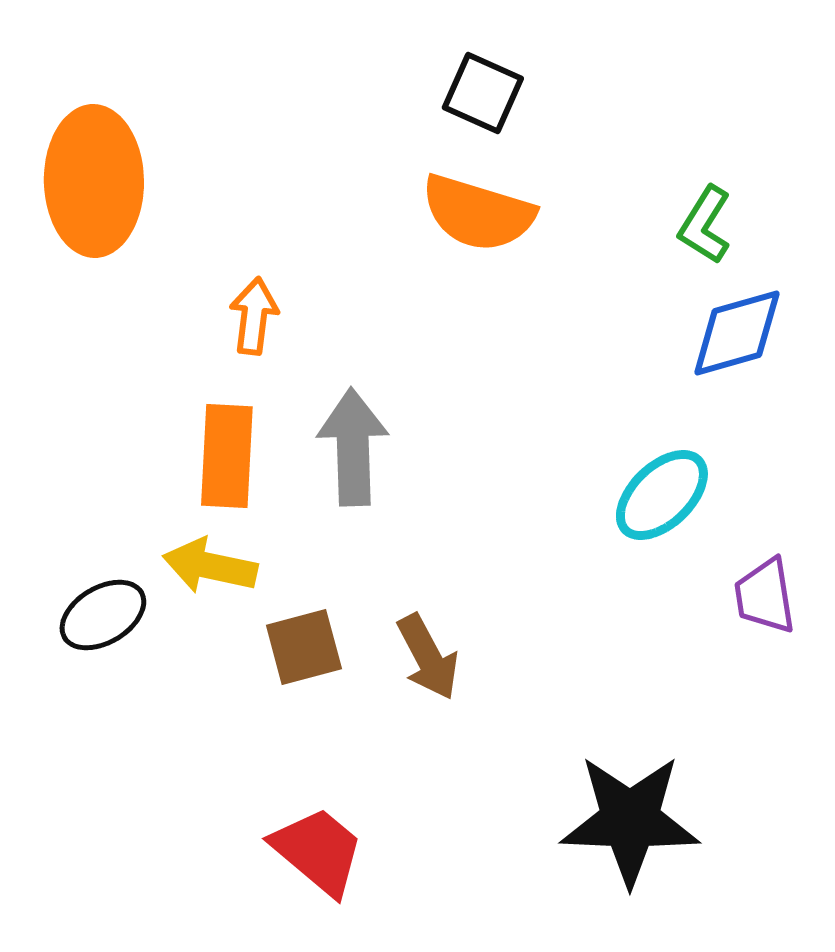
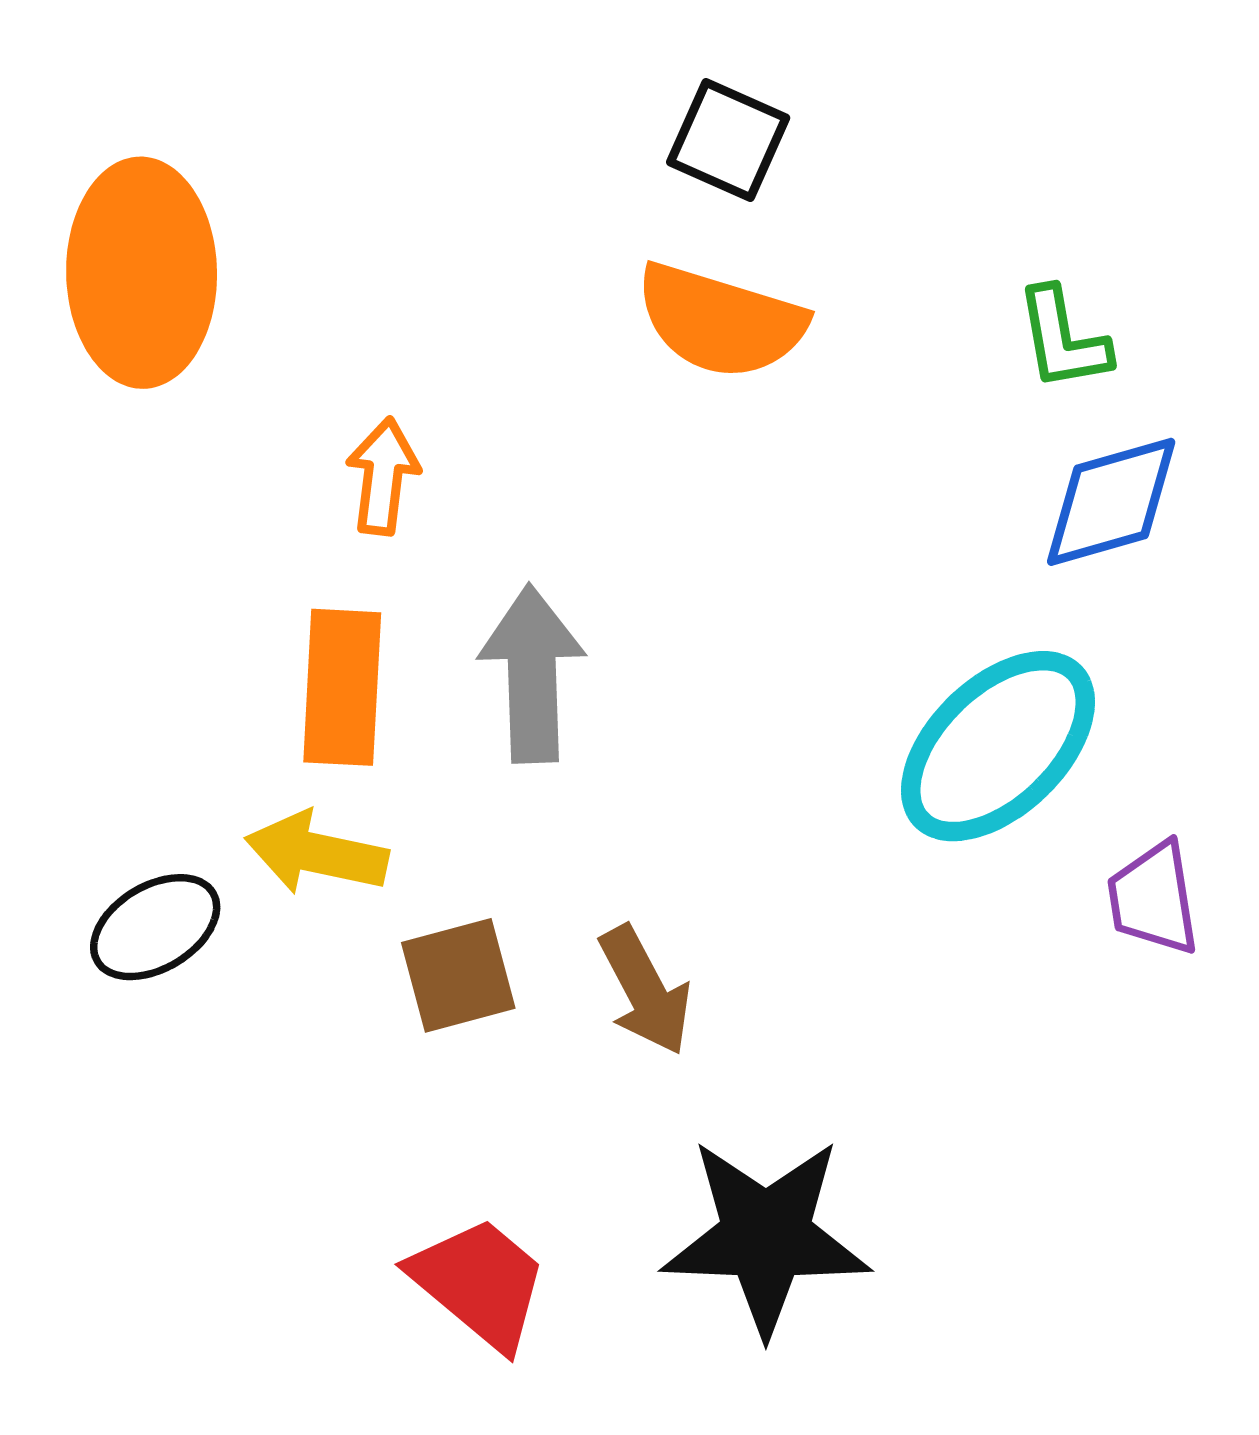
green L-shape: (705, 225) -> (1063, 339), turned -42
cyan ellipse: (662, 495) -> (998, 746), size x1.4
black star: (630, 820) -> (766, 1236), moved

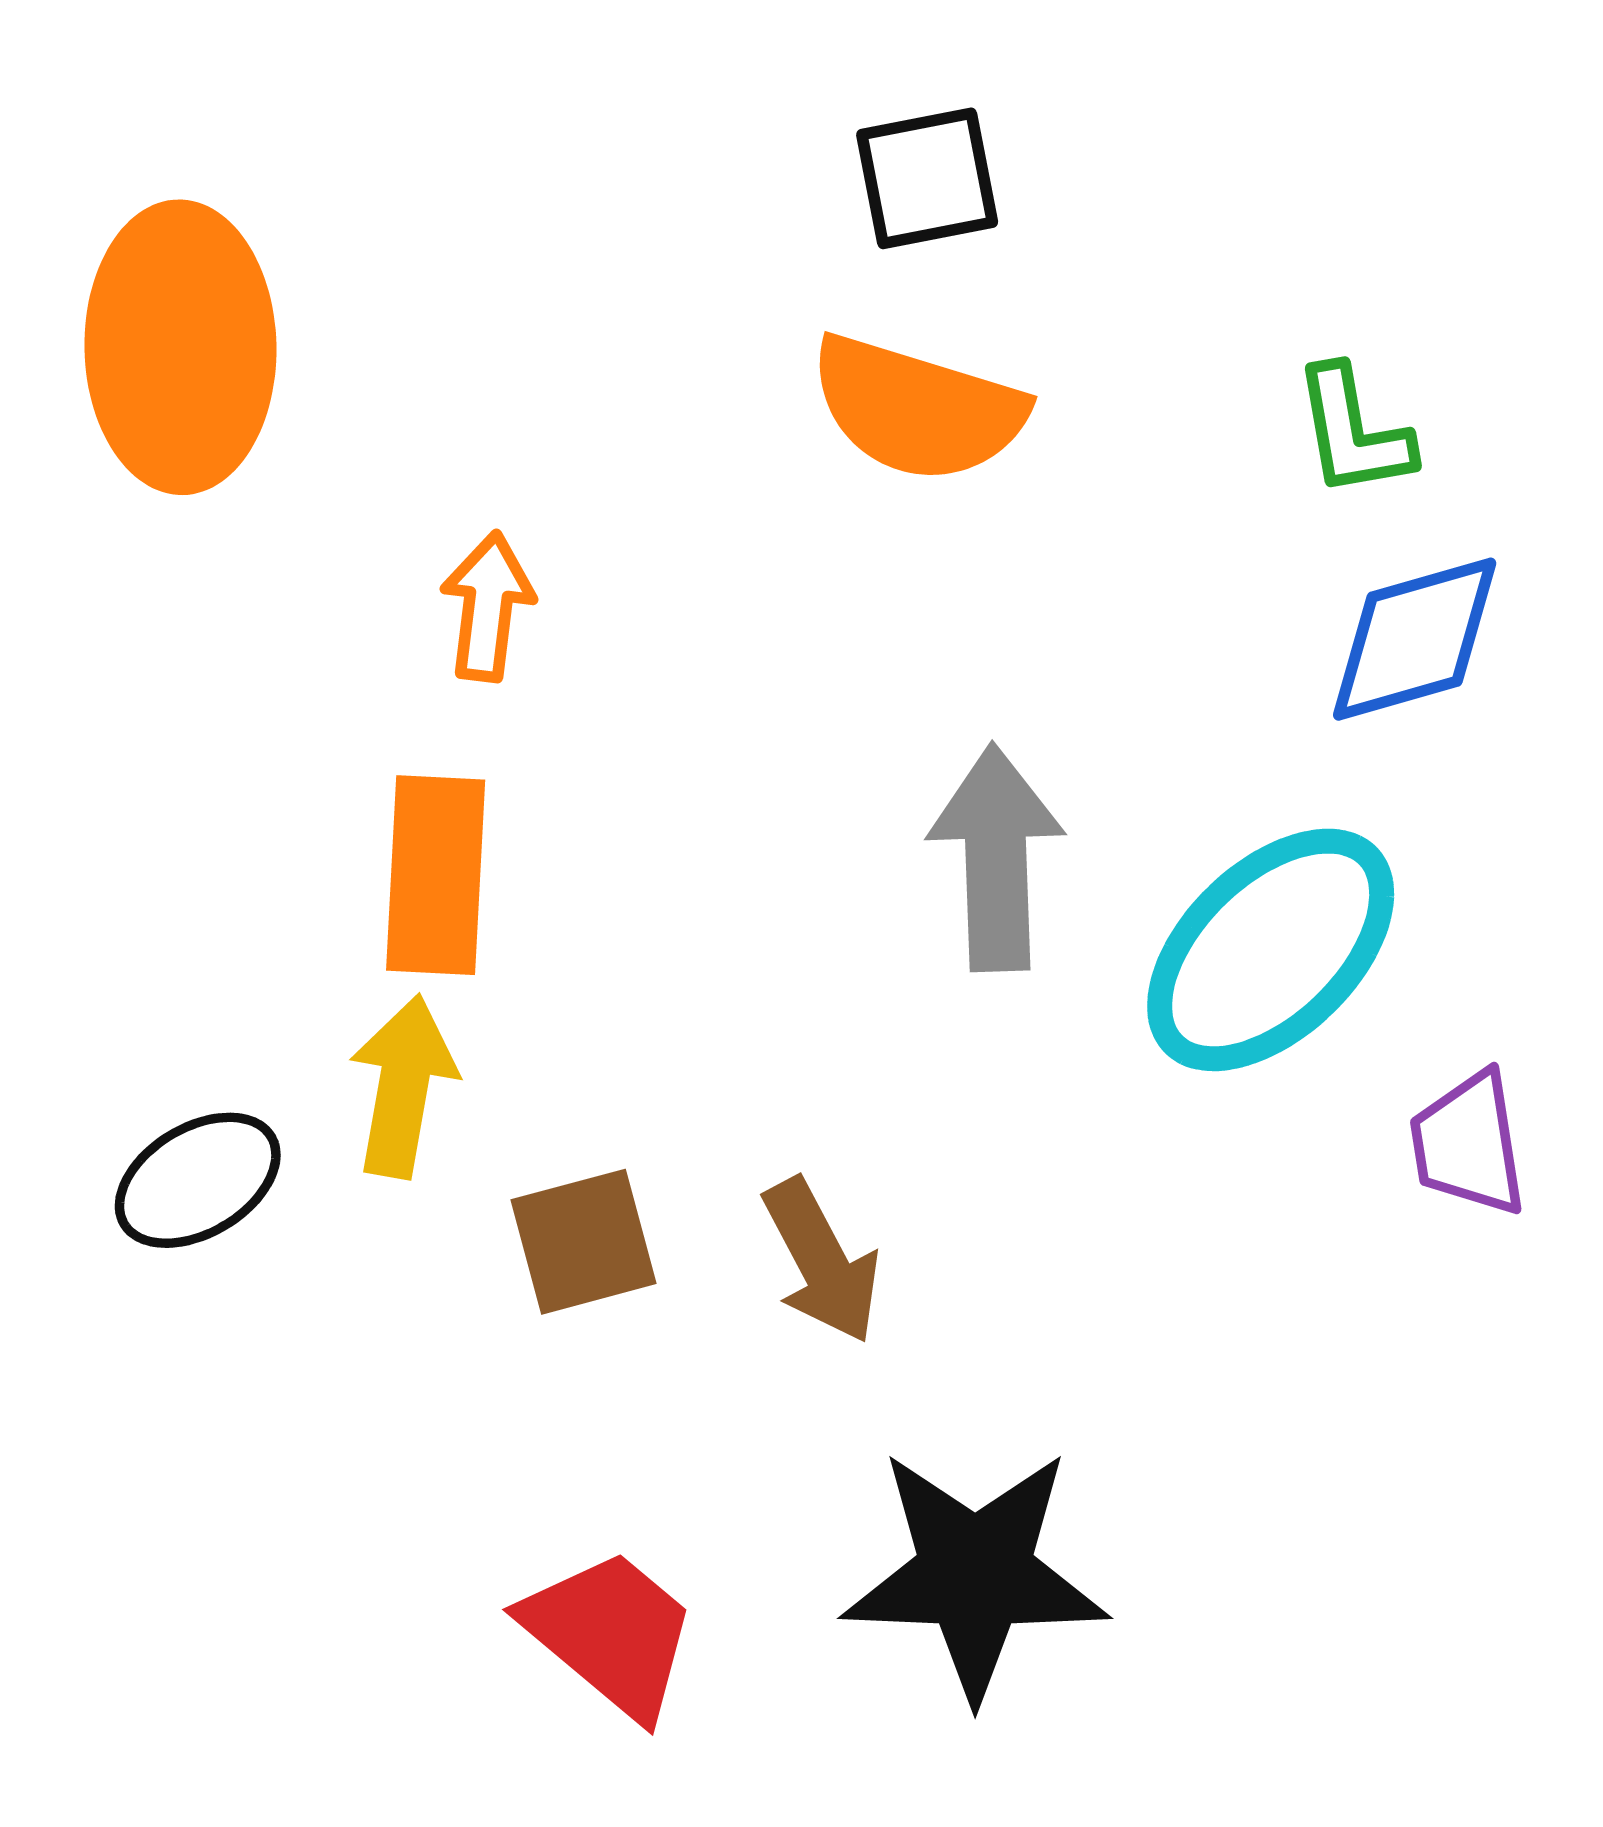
black square: (728, 140) -> (927, 178), turned -35
gray arrow: (532, 674) -> (996, 858), moved
yellow arrow: (317, 853) -> (403, 1086), turned 88

